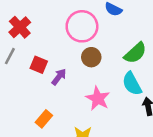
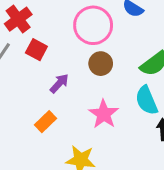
red square: (39, 65) -> (36, 50), moved
orange rectangle: (44, 119) -> (46, 122), moved

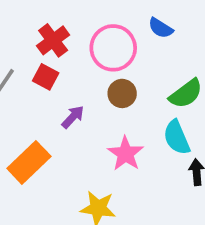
red cross: (18, 19) -> (53, 40), moved
orange rectangle: (46, 122) -> (29, 162), moved, size x1.6

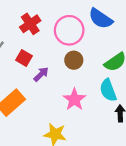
blue semicircle: (161, 28) -> (101, 19), size x1.5
red square: (46, 77) -> (24, 58), moved

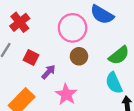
red cross: (30, 24) -> (20, 22), moved
pink star: (74, 99) -> (66, 94), moved

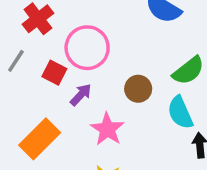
pink circle: (73, 28) -> (87, 48), moved
brown circle: (79, 56) -> (138, 89), moved

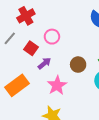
pink circle: (87, 48) -> (52, 37), size x0.6

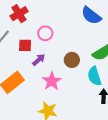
red square: (31, 48) -> (25, 45), turned -32

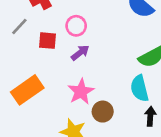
purple arrow: (39, 60) -> (80, 53), moved
brown circle: (72, 60) -> (103, 112), moved

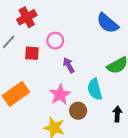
purple arrow: (80, 53) -> (69, 65), moved, turned -80
cyan semicircle: (139, 88) -> (95, 89), moved

